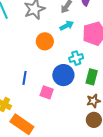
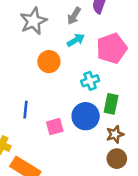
blue circle: (63, 75) -> (86, 116), moved
pink square: (47, 92) -> (55, 127), turned -32

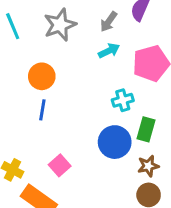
orange circle: (49, 62) -> (42, 76), moved
blue line: (25, 110) -> (42, 110), moved
pink square: (55, 127) -> (60, 165), moved, turned -30

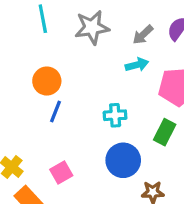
orange circle: (42, 76) -> (47, 81), moved
cyan cross: (123, 100) -> (115, 115), moved
green rectangle: (146, 129) -> (165, 132), moved

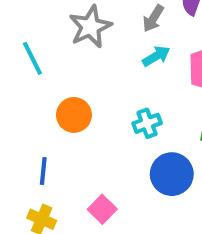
cyan line: (43, 19) -> (32, 58), moved
orange circle: (47, 81) -> (74, 115), moved
blue line: (55, 112) -> (43, 171), moved

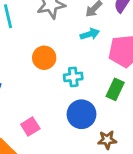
orange circle: (74, 115) -> (44, 58), moved

